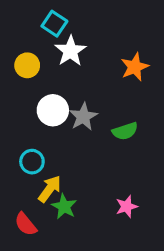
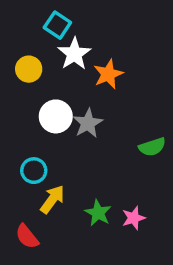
orange star: (135, 67) -> (108, 74), moved
green semicircle: (125, 131) -> (152, 147), moved
green star: (64, 207) -> (98, 213), moved

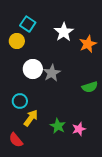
cyan square: (57, 25) -> (28, 24), moved
white star: (74, 54) -> (64, 32), moved
orange star: (108, 74) -> (88, 44), moved

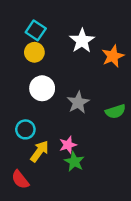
yellow circle: (17, 41) -> (34, 52), moved
gray star: (52, 73) -> (78, 102), moved
pink star: (79, 129) -> (68, 145), moved

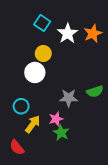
cyan square: (36, 30) -> (42, 23), moved
yellow circle: (34, 52) -> (43, 53), moved
orange star: (113, 56) -> (93, 33), moved
gray star: (78, 102) -> (69, 98), moved, turned 30

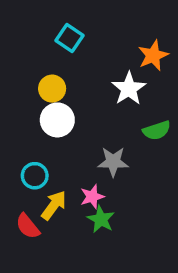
white star: (68, 33) -> (129, 89), moved
yellow circle: (43, 53) -> (52, 89), moved
green semicircle: (95, 91) -> (157, 130), moved
red semicircle: (17, 147) -> (28, 226), moved

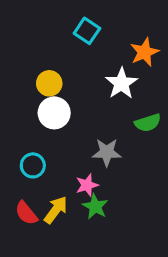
cyan square: (70, 38) -> (87, 31), moved
yellow arrow: (54, 205) -> (56, 210), moved

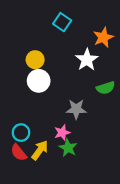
cyan circle: (33, 165) -> (21, 133), moved

